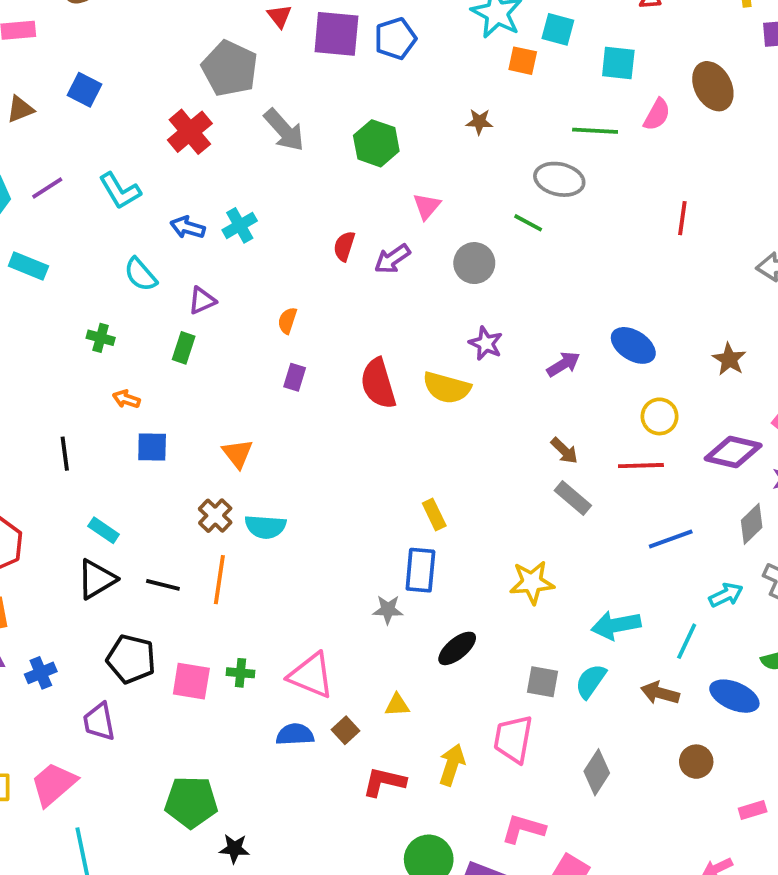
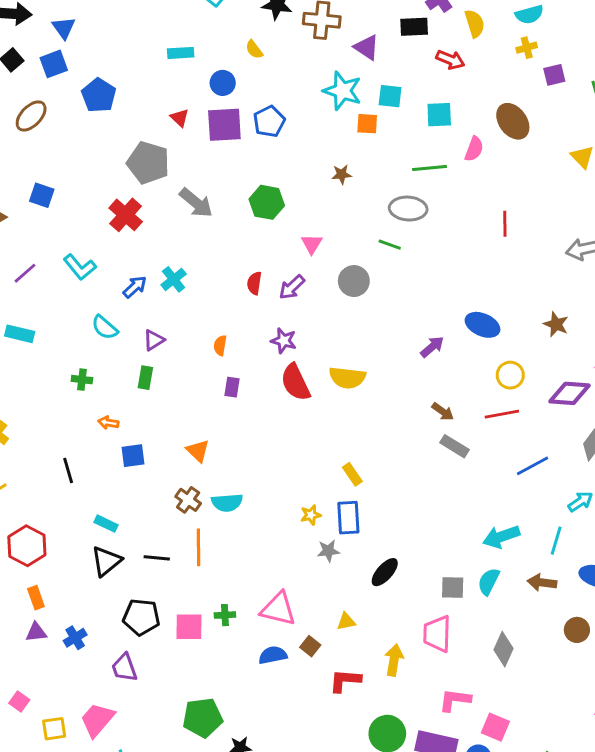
blue arrow: (188, 227) -> (135, 287), turned 130
purple star: (486, 343) -> (284, 341), moved
yellow star: (532, 582) -> (311, 515), moved, size x0.6

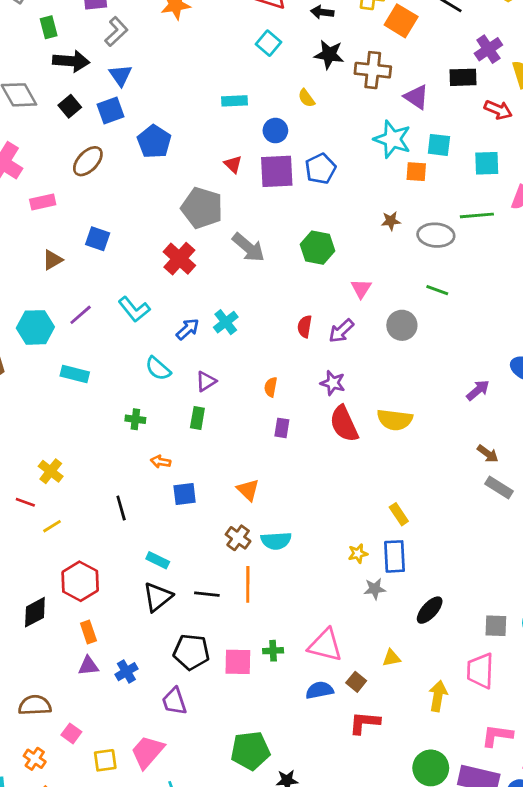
gray ellipse: (408, 209) -> (436, 235), moved
red L-shape: (345, 681) -> (365, 723), moved

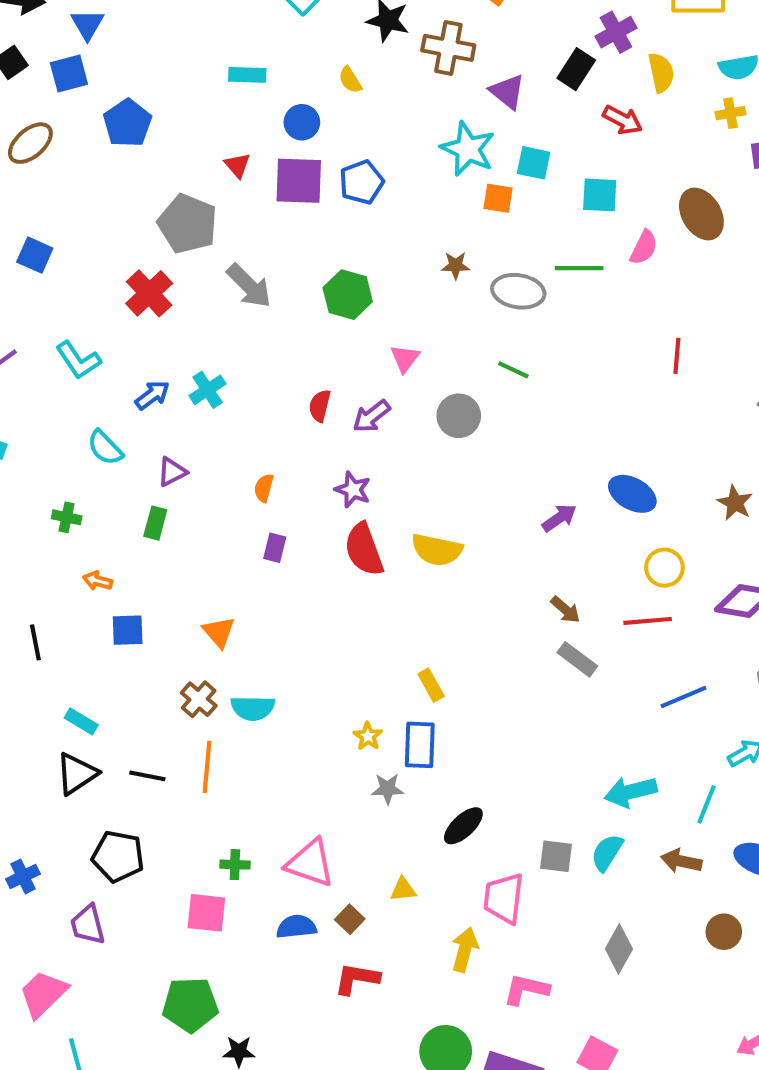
black rectangle: (463, 77) -> (576, 69), turned -60
yellow star: (358, 554) -> (368, 736), turned -30
pink square: (238, 662) -> (206, 913), moved
pink trapezoid: (480, 671) -> (504, 898), moved
pink L-shape: (497, 736) -> (526, 989), moved

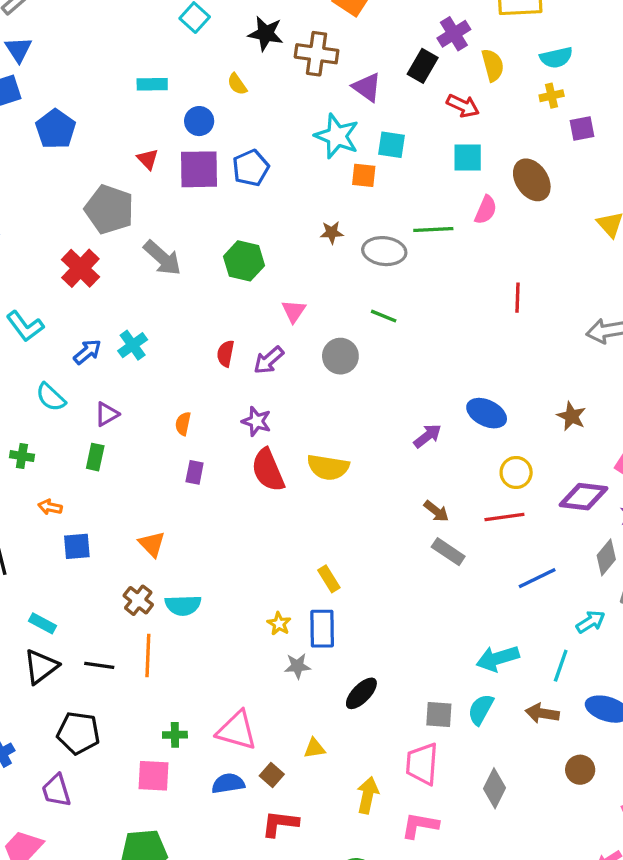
cyan square: (600, 195) -> (468, 158), moved
pink trapezoid: (504, 898) -> (422, 764), moved

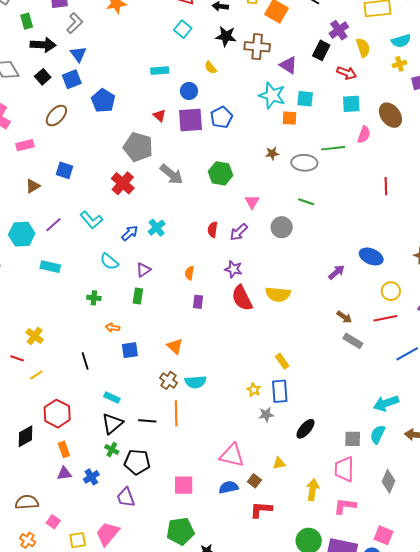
green cross: (175, 735) -> (112, 450), moved, turned 32

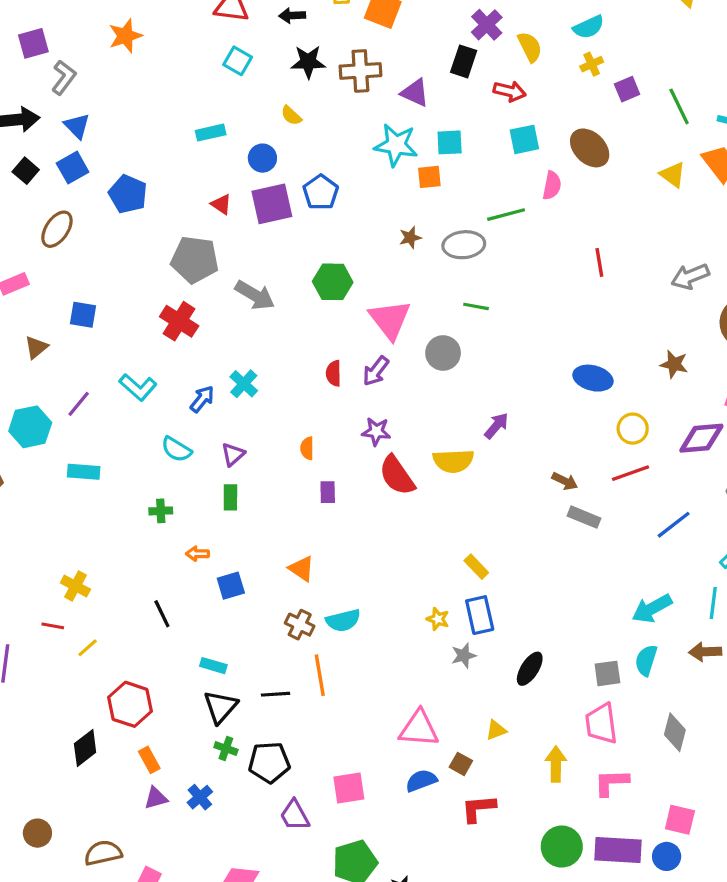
pink triangle: (252, 202) -> (390, 320), size x1.8
purple arrow: (336, 272) -> (496, 426), moved
purple trapezoid: (126, 497) -> (295, 815), moved

